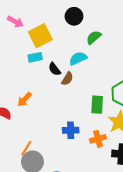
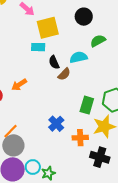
blue cross: (71, 130) -> (56, 124), turned 35

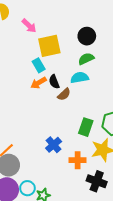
green semicircle: (98, 41) -> (86, 59), moved
cyan rectangle: (38, 47) -> (39, 65), turned 56
orange arrow: (19, 85) -> (39, 83), moved

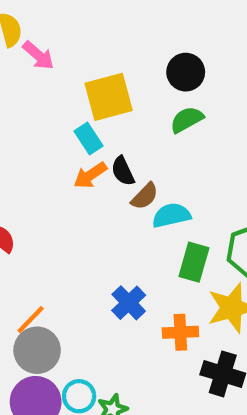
pink arrow: (29, 26) -> (38, 55), moved
cyan semicircle: (80, 78) -> (171, 215), moved

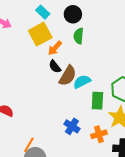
green semicircle: (187, 120) -> (79, 36), turned -42
cyan rectangle: (88, 139) -> (43, 12), moved
orange arrow: (90, 175) -> (55, 48), moved
brown semicircle: (145, 196) -> (68, 76), size x1.5

